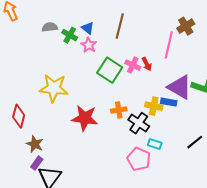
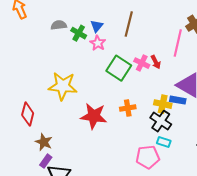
blue triangle: (88, 28) -> (97, 26), turned 32
black cross: (139, 123) -> (161, 121), moved
pink pentagon: (139, 159) -> (148, 157), turned -30

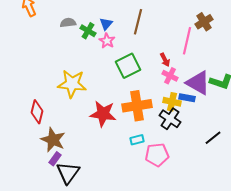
pink cross: (142, 63) -> (170, 76), moved
green square: (119, 68) -> (128, 66), turned 30
orange cross: (128, 108) -> (137, 106), size x1.8
brown star: (44, 142) -> (53, 140), size x1.4
cyan rectangle: (164, 142) -> (137, 140), moved, turned -32

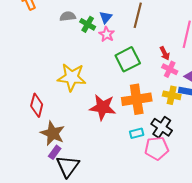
black cross: (170, 119) -> (162, 127), moved

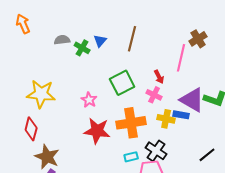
pink star: (107, 34) -> (89, 100), moved
pink cross: (170, 69) -> (154, 95), moved
yellow star: (72, 77) -> (41, 94), moved

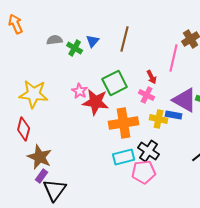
pink star: (89, 100) -> (80, 91), moved
red star: (97, 131) -> (96, 102), moved
cyan rectangle: (131, 157) -> (124, 157), size x1.5

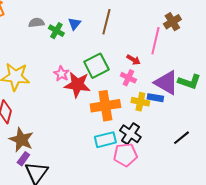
red arrow: (152, 77) -> (133, 60), turned -32

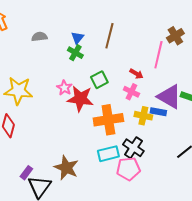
green cross: (56, 31) -> (75, 53), moved
green square: (96, 66) -> (99, 80), size x0.7
brown star: (21, 140) -> (66, 168), moved

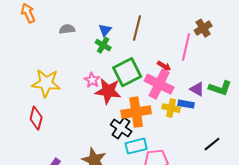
green square: (99, 80) -> (127, 72), size x1.6
pink cross: (131, 92) -> (159, 84), size x1.8
purple triangle: (169, 97) -> (197, 89), size x0.6
black cross: (133, 148) -> (121, 128), moved

